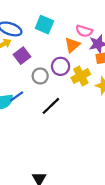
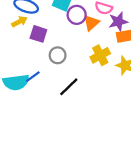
purple square: (22, 56) -> (38, 34), turned -35
purple circle: (61, 66) -> (77, 15), moved

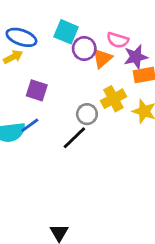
purple square: (38, 34) -> (37, 90), moved
gray circle: (58, 55) -> (87, 114), moved

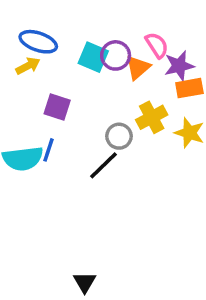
cyan square: (66, 32) -> (93, 57), moved
pink semicircle: (118, 40) -> (157, 45), turned -140
blue line: (30, 125) -> (49, 150), turned -36

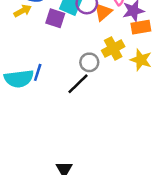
purple square: (57, 107) -> (55, 18), moved

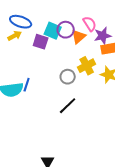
black line: (78, 84) -> (68, 106), moved

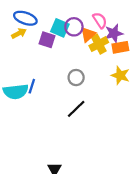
yellow cross: (87, 66) -> (99, 44), moved

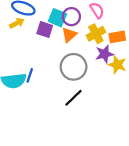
purple star: (114, 33) -> (104, 54), moved
orange triangle: (88, 34) -> (69, 35), moved
gray circle: (76, 78) -> (74, 67), size x1.6

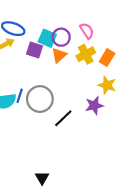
orange rectangle: (117, 37) -> (107, 57), turned -49
purple star: (104, 54) -> (94, 105), moved
gray circle: (74, 67) -> (40, 99), moved

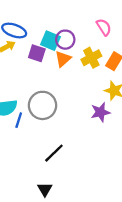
pink semicircle: (87, 31) -> (104, 27), moved
blue line: (20, 96) -> (19, 120), moved
black line: (63, 118) -> (54, 153), moved

